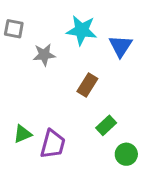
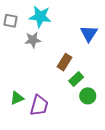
cyan star: (82, 30) -> (40, 17), moved
green rectangle: (106, 125) -> (76, 79), moved
green circle: (126, 154) -> (88, 96), moved

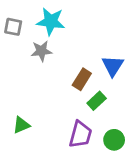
blue triangle: (89, 34) -> (113, 66), moved
green circle: (88, 96) -> (114, 140), moved
purple trapezoid: (39, 105) -> (80, 134), moved

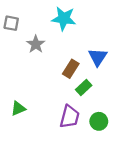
cyan star: (51, 21) -> (64, 19), moved
gray star: (41, 51) -> (36, 44), turned -30

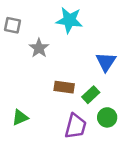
brown rectangle: (71, 69) -> (64, 87), moved, turned 66
green circle: (99, 121) -> (107, 117), moved

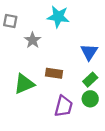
green rectangle: (91, 95) -> (90, 80), moved
green triangle: (20, 117) -> (24, 84), moved, size x1.5

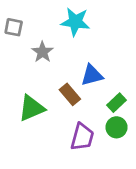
blue triangle: (89, 52) -> (92, 75), moved, turned 42
brown rectangle: (54, 73) -> (70, 94), turned 42

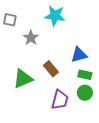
blue triangle: (92, 75) -> (79, 55), moved
green rectangle: (117, 103) -> (85, 75), turned 56

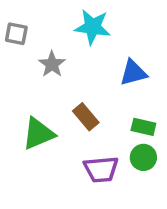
blue triangle: (79, 55) -> (133, 73), moved
purple trapezoid: (60, 100) -> (101, 169), turned 70

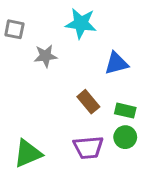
gray star: (52, 64) -> (45, 56), turned 30
brown rectangle: (86, 117) -> (88, 102), moved
green triangle: (38, 134) -> (28, 153), moved

